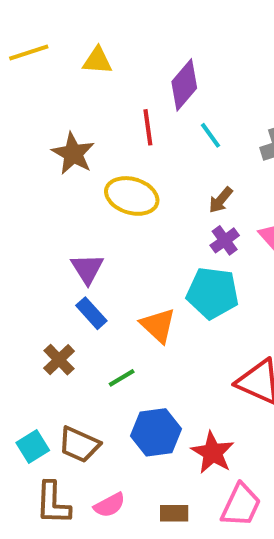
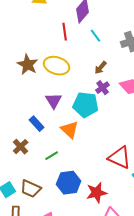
brown star: (73, 154) -> (28, 65), moved
purple triangle: (87, 269) -> (54, 101), moved
cyan pentagon: (213, 293) -> (86, 105), moved
red star: (213, 453) -> (97, 193), turned 30

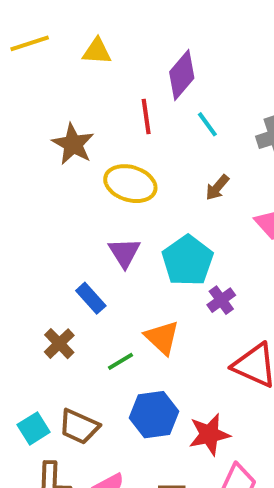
brown star: (28, 65) -> (73, 144), moved
purple cross: (103, 88) -> (221, 300), moved
cyan pentagon: (86, 105) -> (188, 261), turned 30
orange triangle: (70, 130) -> (162, 338), moved

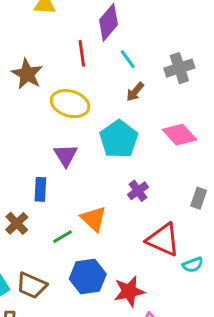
brown arrow: (217, 188) -> (135, 92), moved
cyan pentagon: (188, 261) -> (119, 139), moved
blue rectangle: (91, 298) -> (40, 189), turned 45

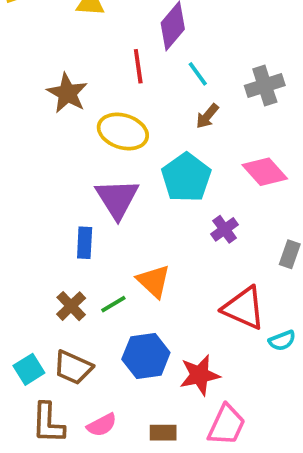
purple triangle: (66, 155) -> (117, 199), size x1.4
purple cross: (138, 191) -> (225, 229), moved
brown cross: (17, 223) -> (71, 306), moved

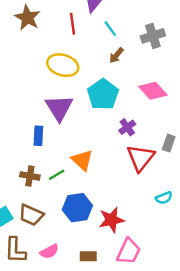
brown star: (67, 93) -> (27, 18), moved
brown cross: (71, 306) -> (30, 176), turned -36
red triangle: (244, 308) -> (141, 158), moved, turned 44

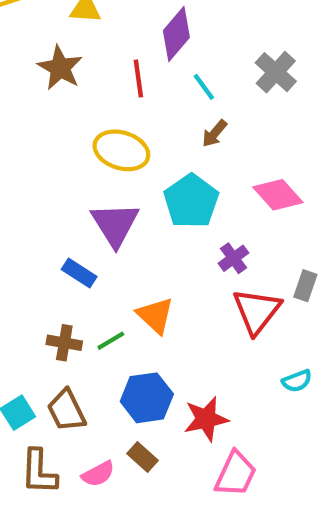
gray cross: (153, 36) -> (276, 72), moved, turned -30
blue rectangle: (38, 136) -> (79, 273), turned -60
brown trapezoid: (31, 215) -> (66, 410), turned 40
brown rectangle: (88, 256) -> (143, 457), moved, turned 42

